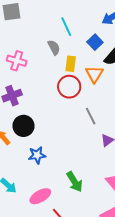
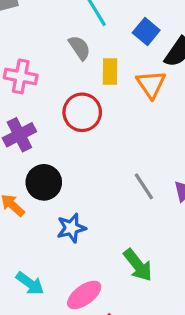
red circle: (69, 87) -> (82, 112), moved
gray line: (91, 116) -> (144, 186), moved

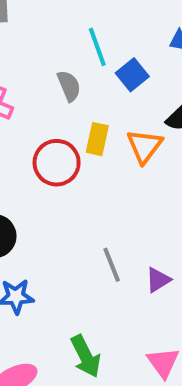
blue square: (146, 32) -> (132, 75), moved
yellow rectangle: (110, 71) -> (97, 139), moved

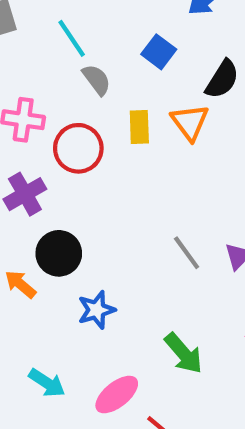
cyan line: (97, 47) -> (72, 38), moved
red circle: (57, 163) -> (78, 148), moved

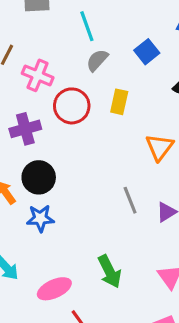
gray semicircle: (96, 80) -> (97, 60), turned -115
orange triangle: (190, 122) -> (160, 147), moved
blue star: (96, 310) -> (40, 218), moved

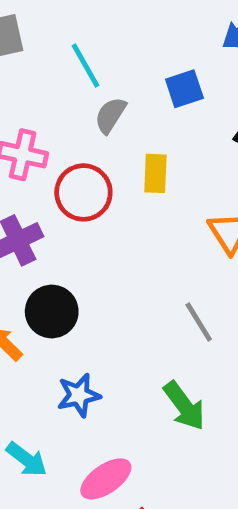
blue square: (147, 52) -> (184, 89), turned 30
blue star: (40, 218) -> (79, 395), moved
green arrow: (110, 271) -> (184, 406), moved

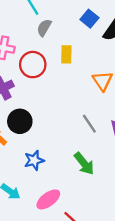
blue square: (184, 89) -> (89, 19), moved, turned -30

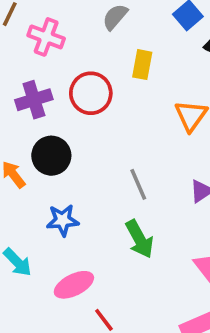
red circle: (33, 65) -> (91, 93), moved
gray line: (89, 124) -> (138, 184), moved

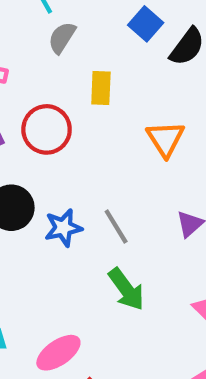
blue star: (63, 220) -> (63, 228), moved

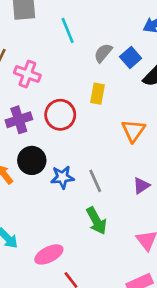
gray semicircle: (62, 38) -> (103, 53), moved

